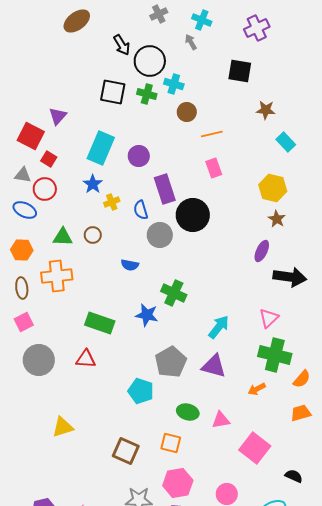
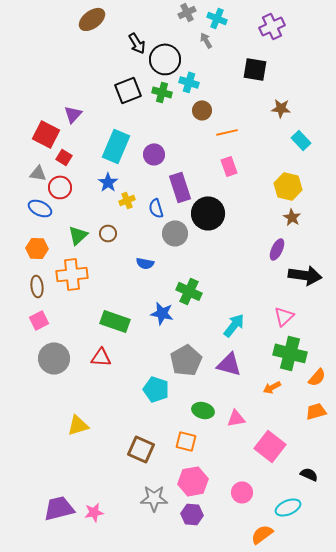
gray cross: (159, 14) -> (187, 12), moved
black square: (113, 92) -> (128, 90), turned -32
green triangle: (63, 237) -> (78, 235), turned -45

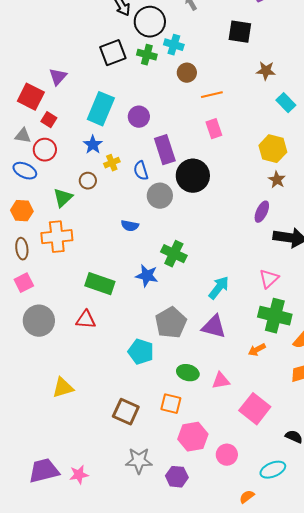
brown circle: (108, 233) -> (88, 181), moved
pink hexagon: (193, 481) -> (193, 437), moved
orange semicircle: (262, 534) -> (247, 497), size x0.7

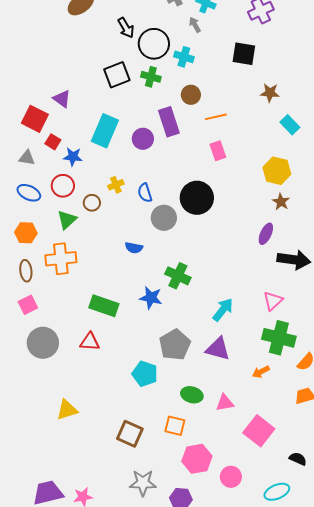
cyan cross: (174, 45) -> (184, 57), moved
purple triangle: (58, 77) -> (62, 99), turned -36
blue star: (93, 145) -> (73, 157), moved, turned -30
red circle: (45, 150) -> (63, 186), moved
purple rectangle: (165, 150) -> (169, 122), moved

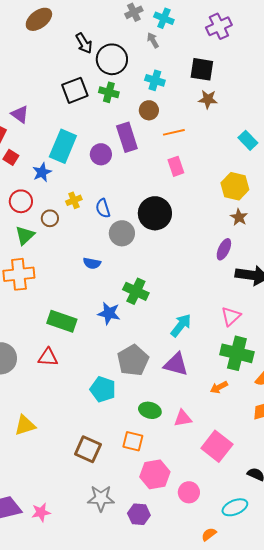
cyan cross: (184, 57) -> (155, 80), moved
brown star: (270, 93) -> (208, 99), moved
blue star: (73, 157) -> (42, 172), moved, turned -30

